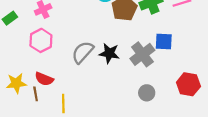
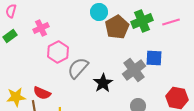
pink hexagon: (41, 40) -> (58, 52), moved
black star: (109, 53) -> (103, 83), moved, turned 30

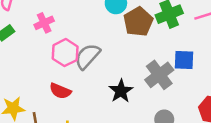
gray semicircle: (78, 68) -> (87, 56), moved
red semicircle: (42, 93) -> (60, 91), moved

